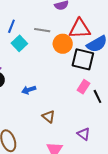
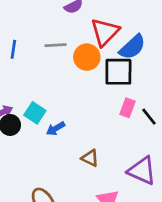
red triangle: (80, 29) -> (105, 32), turned -30
cyan square: (19, 43) -> (35, 113), moved
purple triangle: (84, 134) -> (142, 171), size x1.6

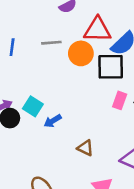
red triangle: (105, 32) -> (97, 30), turned 48

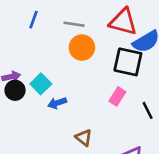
orange circle: (81, 53) -> (82, 48), moved
pink rectangle: (120, 100) -> (117, 96), moved

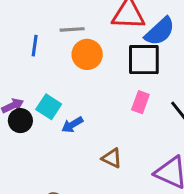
blue line: (33, 20) -> (35, 46), moved

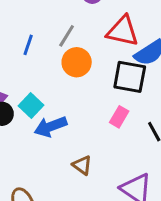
gray line: (72, 29) -> (67, 36), turned -65
blue arrow: (72, 125) -> (50, 127), size x1.5

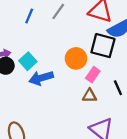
orange circle: (77, 62) -> (76, 58), moved
brown triangle: (82, 165) -> (89, 96), moved, turned -40

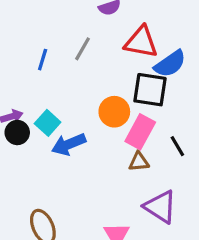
pink rectangle: (93, 75) -> (140, 132), size x1.5

